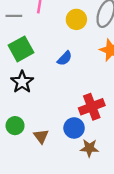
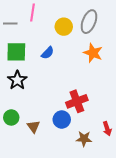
green square: (21, 49) -> (16, 52), turned 30
blue semicircle: (65, 58) -> (48, 53), moved
brown star: (89, 148) -> (84, 139), moved

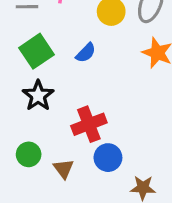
green square: (16, 52) -> (37, 51), turned -35
red cross: (77, 101) -> (89, 124), moved

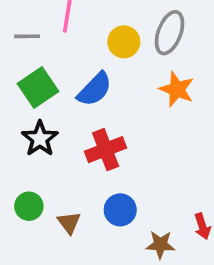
blue semicircle: (86, 53) -> (95, 89), size x1.5
red cross: (89, 124) -> (106, 150), moved

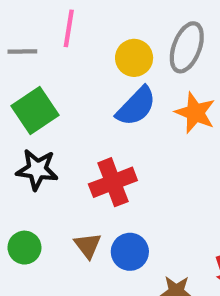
blue semicircle: (95, 89) -> (136, 106), moved
black star: (40, 139) -> (37, 170), turned -30
brown triangle: (69, 223) -> (88, 245), moved

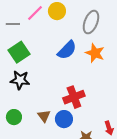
pink line: (69, 28) -> (35, 13), turned 36
yellow circle: (134, 58) -> (57, 11), moved
red cross: (113, 182) -> (74, 97), moved

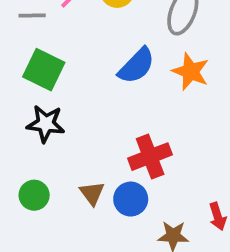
green square: (19, 52) -> (44, 70), turned -30

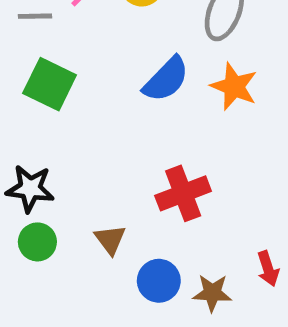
black star: (46, 124) -> (30, 189), moved
blue circle: (131, 199) -> (159, 281), moved

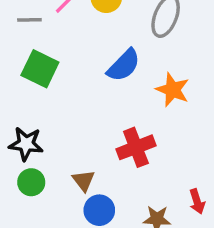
orange star: (234, 87) -> (173, 90), moved
blue circle: (159, 281) -> (99, 210), moved

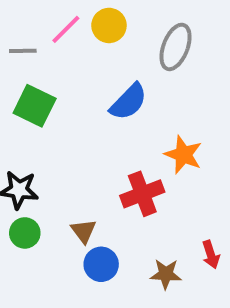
orange star: (173, 90) -> (183, 155), moved

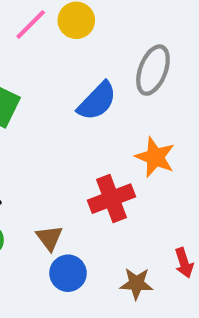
gray ellipse: (176, 47) -> (153, 70), moved

